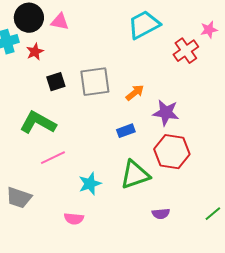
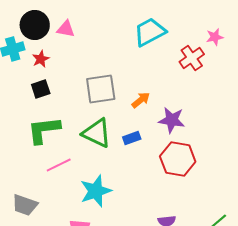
black square: (56, 82) -> (41, 89), moved
green L-shape: (38, 123) -> (44, 130), turned -36
green triangle: (135, 175) -> (97, 133), moved, turned 44
cyan star: (90, 184) -> (96, 191), size x1.4

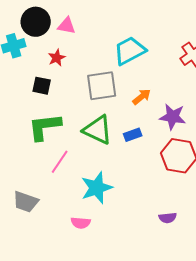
cyan trapezoid: (150, 32) -> (130, 51), moved
red star: (41, 59) -> (57, 58), moved
black square: (41, 89) -> (42, 86), turned 30
pink line: (59, 165) -> (60, 162), turned -30

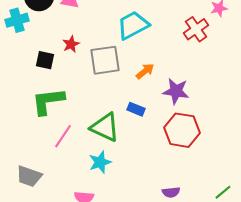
red star: (57, 58) -> (71, 44), moved
green triangle: (98, 130) -> (105, 127), moved
blue rectangle: (133, 135) -> (136, 109), turned 42
cyan star: (97, 188) -> (100, 162), size x0.7

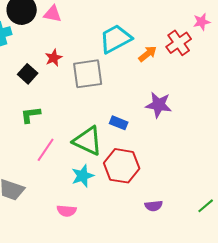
black square: (45, 60) -> (28, 74), turned 30
orange arrow: (145, 71) -> (148, 54), moved
green L-shape: (48, 101) -> (31, 115), size x0.6
red hexagon: (182, 130) -> (122, 166), moved

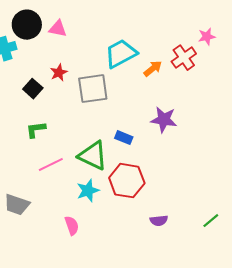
pink line: (46, 150) -> (51, 165), turned 30
pink semicircle: (67, 211) -> (72, 226), turned -114

